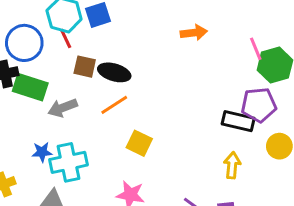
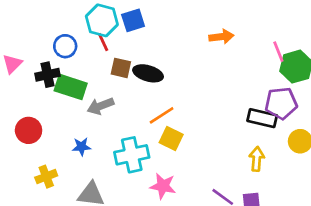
blue circle: (24, 43) -> (65, 46), size x0.7
orange line: (114, 105) -> (162, 115), moved
cyan cross: (69, 162) -> (132, 155), moved

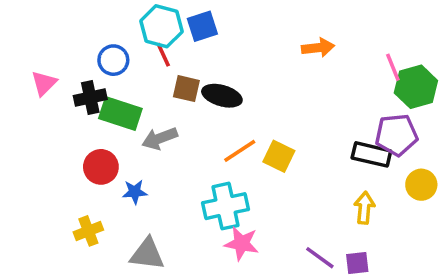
red circle: (29, 130) -> (101, 167), moved
yellow square: (171, 139) -> (279, 156), moved
cyan cross: (132, 155) -> (226, 206), moved

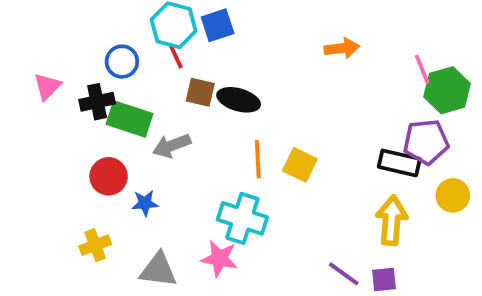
orange line: (240, 151) -> (258, 159), turned -60
cyan cross: (226, 206) -> (242, 218), turned 30
yellow arrow: (364, 208) -> (392, 220), size x1.4
pink star: (242, 243) -> (219, 259), moved

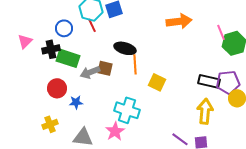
orange arrow: (342, 48) -> (179, 21), size x1.4
brown square: (200, 92) -> (105, 68), moved
purple pentagon: (426, 142) -> (228, 82), moved
orange line: (258, 159) -> (135, 64), moved
pink star: (219, 259) -> (115, 131), turned 30

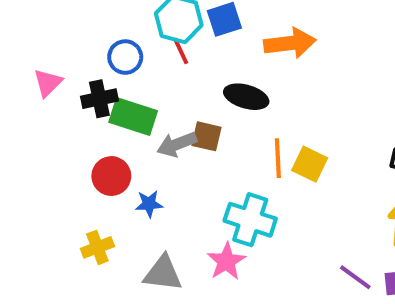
orange arrow: (179, 21) -> (290, 43), moved
orange line: (135, 64) -> (278, 158), moved

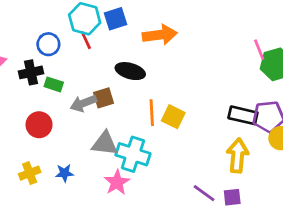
green rectangle: (133, 117) -> (54, 84), size x0.6
brown square: (207, 136) -> (103, 98), turned -30
blue star: (149, 204) -> (65, 173), moved
gray triangle: (163, 273) -> (105, 144), moved

